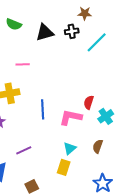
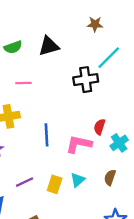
green semicircle: (14, 24) -> (13, 47), moved, turned -42
black cross: (72, 31) -> (86, 80), moved, size x1.5
yellow rectangle: (64, 167) -> (55, 184), moved

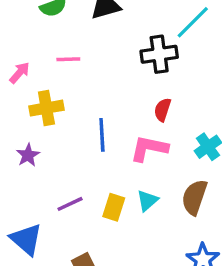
red semicircle: (100, 127) -> (163, 110), moved
brown semicircle: (110, 177) -> (194, 197), size x1.5

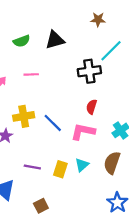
yellow cross: (46, 108) -> (24, 116), moved
blue line: (102, 135) -> (53, 123), turned -42
purple line: (70, 204) -> (32, 167), turned 35

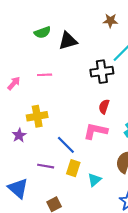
green semicircle: (22, 41) -> (42, 32), moved
blue line: (53, 123) -> (66, 145), moved
cyan triangle: (82, 165) -> (94, 180), moved

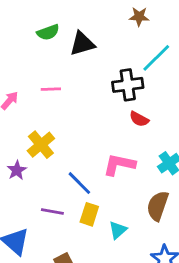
red semicircle: (104, 107) -> (139, 119), moved, turned -80
yellow cross: (37, 116) -> (41, 145), turned -30

